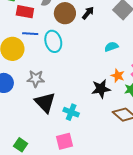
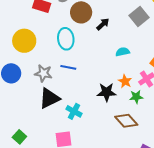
black arrow: (88, 13) -> (103, 24), moved
blue line: (30, 34) -> (68, 67), moved
black triangle: (45, 102) -> (49, 98), turned 40

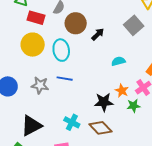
yellow circle: (24, 41) -> (33, 45), moved
black triangle: (49, 98) -> (31, 126), moved
brown diamond: (126, 121) -> (100, 128), moved

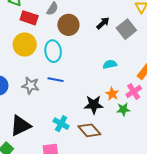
black arrow: (98, 34) -> (103, 23), moved

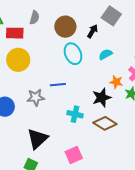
black arrow: (103, 23) -> (93, 31), moved
brown circle: (68, 25) -> (65, 27), moved
cyan ellipse: (53, 51) -> (73, 54), moved
cyan cross: (61, 124) -> (75, 114), moved

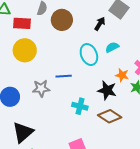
brown circle: (65, 27) -> (62, 20), moved
cyan ellipse: (73, 54) -> (89, 55), moved
black star: (102, 98) -> (107, 90), turned 30
black triangle: (38, 139) -> (23, 132), moved

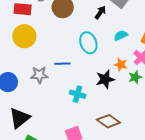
cyan semicircle: (112, 47) -> (121, 35), moved
black star: (107, 90) -> (105, 79), turned -30
brown diamond: (110, 116) -> (108, 121), moved

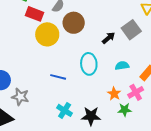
yellow circle: (24, 36) -> (47, 34), moved
gray star: (39, 75) -> (20, 97), moved
black star: (105, 79) -> (91, 116), moved

